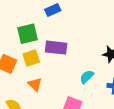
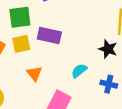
orange triangle: (35, 84) -> (34, 73), moved

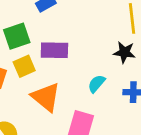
orange triangle: (34, 73) -> (46, 97), size x1.6

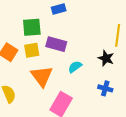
cyan semicircle: (96, 84) -> (75, 67), moved

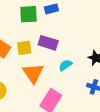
green square: (32, 27) -> (29, 14), moved

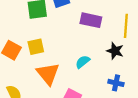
purple rectangle: (48, 43) -> (91, 20), moved

